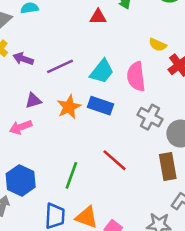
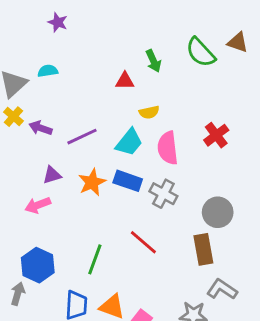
yellow semicircle: (158, 45) -> (149, 112), moved, turned -36
gray cross: (150, 117) -> (163, 194), moved

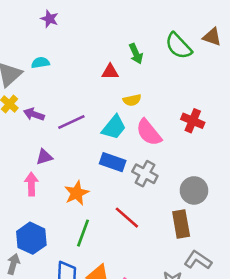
red cross: (216, 135) -> (193, 121), turned -30
pink semicircle: (168, 148) -> (149, 132), turned -32
orange star: (92, 182) -> (77, 193), moved
pink arrow: (38, 205) -> (31, 184), turned 110

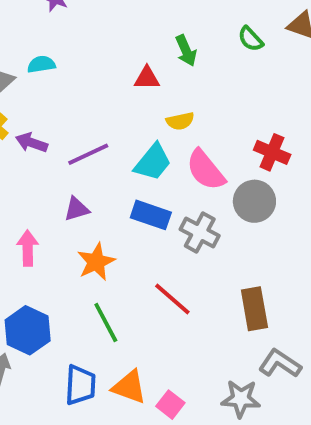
green semicircle: (178, 46) -> (251, 39), size x0.6
purple triangle: (44, 157) -> (77, 209), moved
gray circle: (194, 190) -> (254, 201), moved
green line: (83, 233) -> (106, 322), turned -48

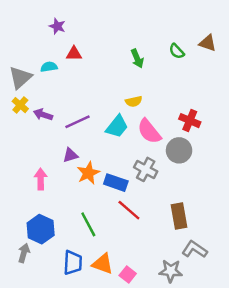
red triangle: (147, 78) -> (74, 54), moved
blue rectangle: (151, 215) -> (116, 183), moved
orange star: (96, 262) -> (88, 173), moved

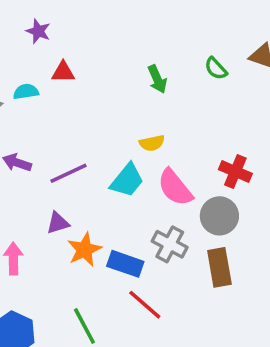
brown rectangle: (179, 216) -> (219, 267), moved

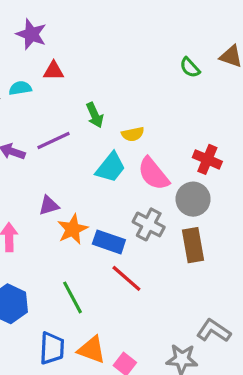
purple star: (38, 31) -> (31, 34), size x1.4
green arrow: (157, 79) -> (95, 115), moved
purple line: (68, 173) -> (54, 140), moved

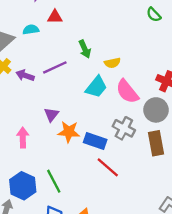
purple triangle: (49, 205) -> (51, 115), turned -35
orange star: (73, 229) -> (69, 132), turned 30
green line: (73, 297) -> (54, 181), moved

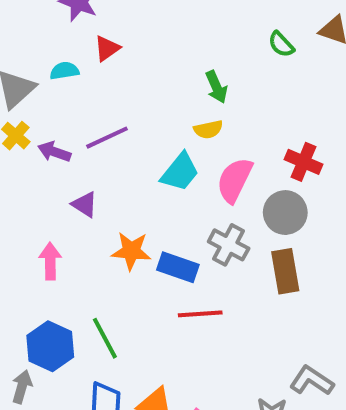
red triangle: (55, 17) -> (107, 48), turned -35
green arrow: (85, 49) -> (216, 87), moved
pink semicircle: (127, 92) -> (235, 180), turned 65
purple triangle: (51, 115) -> (85, 204), moved, turned -35
red line: (108, 167) -> (200, 314), turned -45

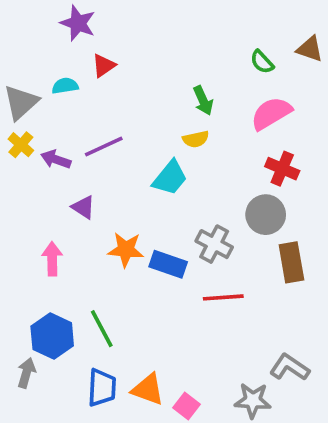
pink semicircle: (235, 180) -> (271, 113), moved, turned 33
brown rectangle: (285, 271) -> (291, 262), moved
red line: (200, 314) -> (223, 297), moved

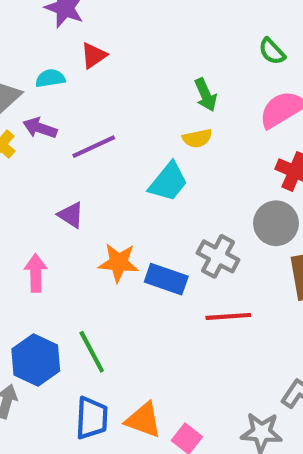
purple arrow: (56, 159) -> (40, 128), moved

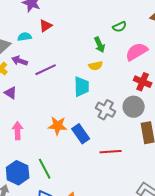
green semicircle: (272, 51) -> (120, 27), moved, turned -72
cyan trapezoid: (168, 182) -> (82, 87), turned -40
purple triangle: (71, 215) -> (11, 93), moved
gray cross: (218, 256) -> (106, 110), moved
blue rectangle: (166, 279) -> (81, 134), turned 36

